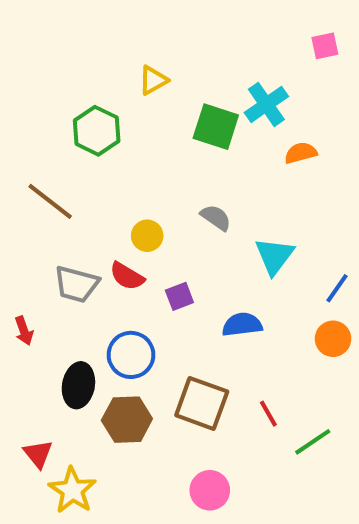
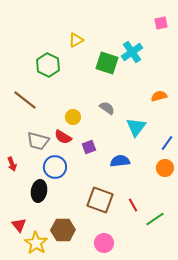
orange semicircle: (301, 153) -> (159, 96), moved
blue circle: (131, 355) -> (55, 167), moved
brown hexagon: (127, 420) -> (63, 230), moved

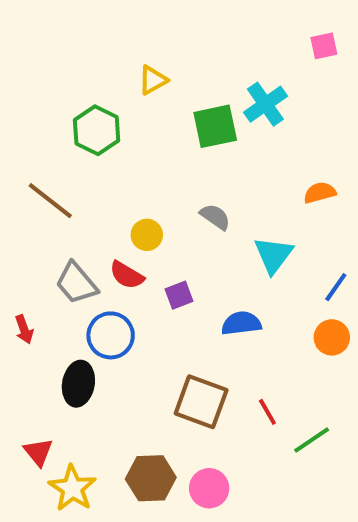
green square: (107, 63) -> (215, 126), turned -30
gray trapezoid: (38, 141) -> (76, 283), turned 35
brown hexagon: (63, 230) -> (151, 478), moved

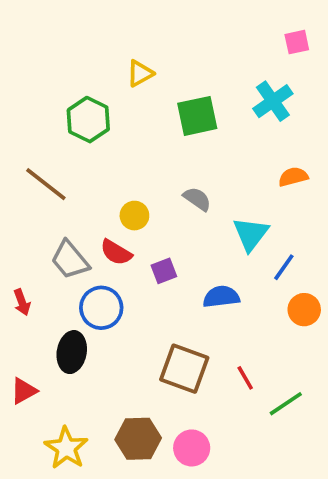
cyan cross: (265, 104) -> (273, 101), moved
blue line: (336, 287) -> (284, 267), moved
red triangle: (38, 452) -> (24, 391), moved, turned 40

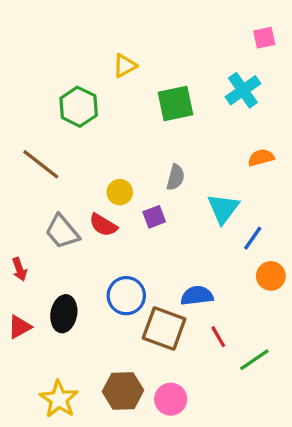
gray semicircle: (197, 199) -> (176, 177), turned 70
purple square: (164, 271) -> (154, 217), moved
blue semicircle: (221, 297) -> (197, 296), moved
blue circle: (101, 308) -> (126, 296), moved
red triangle: (24, 391) -> (19, 327), moved

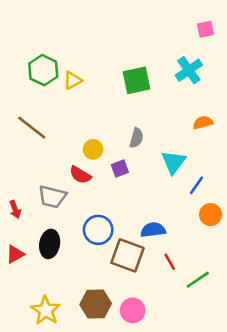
yellow triangle: (125, 66) -> (73, 80), moved
green hexagon: (79, 107) -> (43, 70), moved
gray trapezoid: (62, 232) -> (52, 197), moved, turned -36

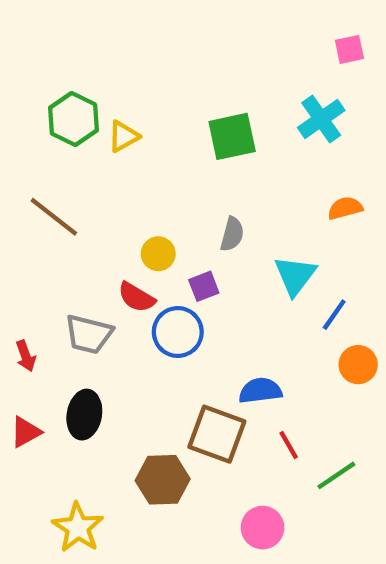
blue circle: (98, 230) -> (178, 332), moved
brown hexagon: (96, 304) -> (163, 480), moved
pink circle: (133, 310) -> (263, 528), moved

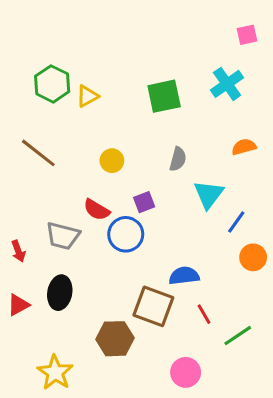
gray semicircle: (232, 234) -> (178, 159), moved
yellow circle: (158, 254) -> (112, 161), moved

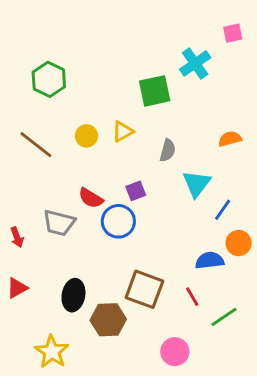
cyan cross: (227, 84) -> (195, 63), moved
yellow triangle: (87, 96) -> (123, 132), moved
yellow circle: (112, 161) -> (86, 136), moved
blue semicircle: (184, 276) -> (210, 260), moved
black ellipse: (60, 293) -> (73, 295), moved

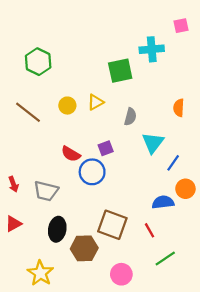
cyan cross: (195, 63) -> (152, 49), turned 30
orange semicircle: (230, 139) -> (179, 108), turned -72
gray trapezoid: (59, 223) -> (46, 191), moved
green line: (224, 317) -> (165, 258), moved
pink circle: (175, 352) -> (121, 274), moved

